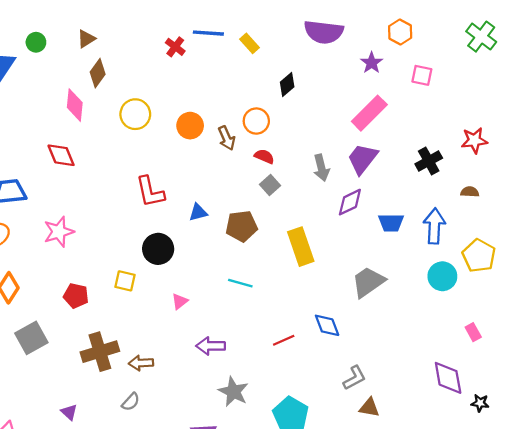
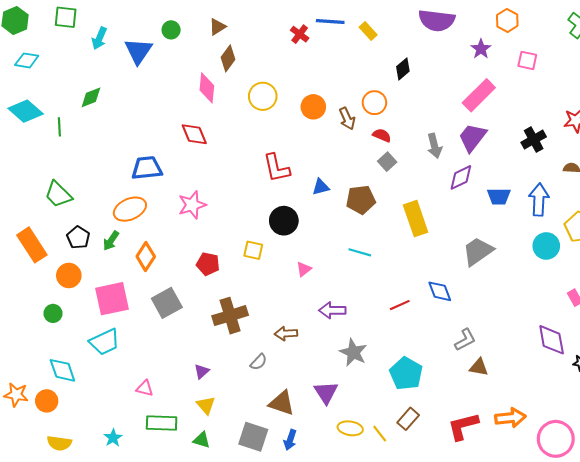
brown arrow: (141, 363) -> (286, 333), moved
purple triangle: (69, 412) -> (202, 371), turned 35

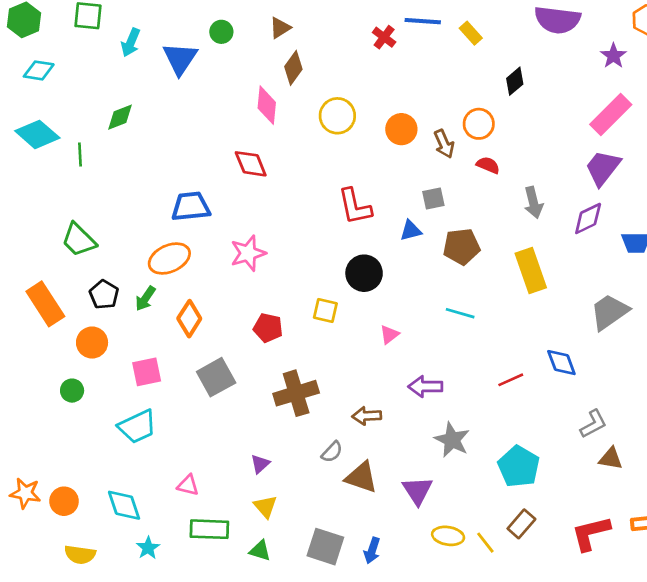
gray arrow: (435, 146) -> (533, 202), moved
gray square: (387, 162) -> (433, 198), moved, turned 30
pink square: (112, 299) -> (147, 372), size x0.7
cyan diamond: (62, 370) -> (124, 505), moved
brown triangle: (282, 403) -> (361, 477), moved

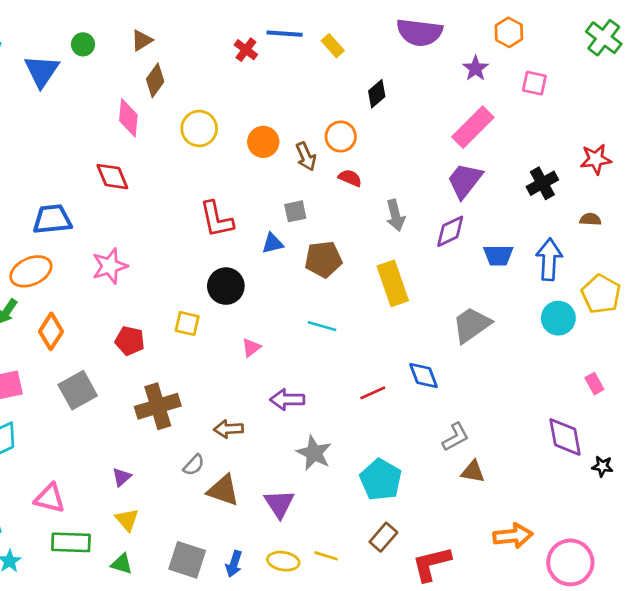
pink triangle: (188, 485) -> (50, 498), size x1.4
red L-shape: (591, 533) -> (431, 564), moved
yellow ellipse: (448, 536) -> (283, 561), moved
yellow line: (485, 543) -> (326, 556), moved, turned -35

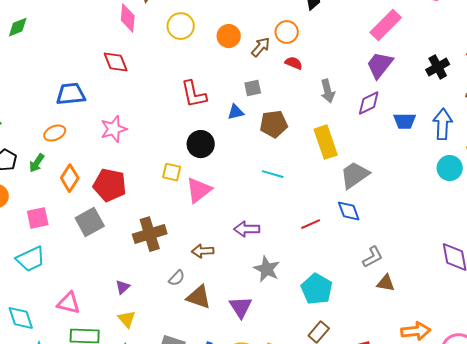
brown arrow: (306, 157) -> (261, 47), turned -115
orange ellipse: (31, 271) -> (55, 133), size x0.7
gray trapezoid: (472, 325) -> (355, 175), moved
red pentagon: (130, 341) -> (110, 185), moved, size x1.5
pink triangle: (251, 347) -> (199, 190), moved, size x1.8

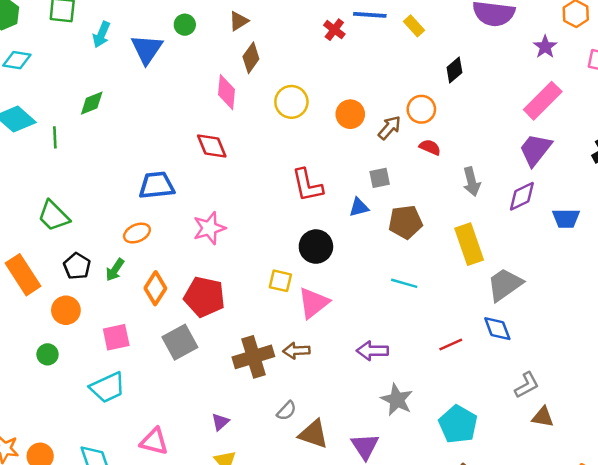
brown arrow: (203, 251) -> (296, 351), moved

